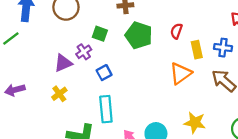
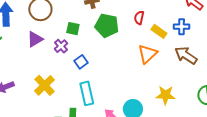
yellow rectangle: (197, 50) -> (159, 31), turned -35
purple triangle: (63, 63) -> (35, 39), moved
yellow cross: (59, 94) -> (44, 85), size x1.5

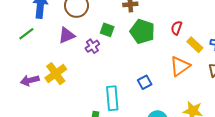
blue square: (81, 62) -> (145, 82), moved
yellow cross: (44, 85) -> (56, 74), moved

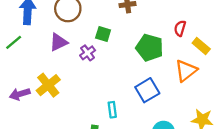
green pentagon: (142, 31) -> (150, 48), moved
blue square: (145, 82) -> (147, 90), size x1.5
cyan rectangle: (112, 98) -> (112, 110), size x0.6

